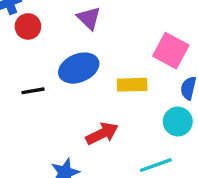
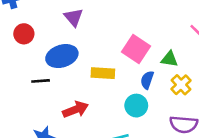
red circle: (28, 26) -> (24, 34), moved
black line: (33, 91) -> (41, 81), moved

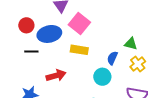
red circle: (24, 34) -> (26, 25), moved
pink square: (136, 49) -> (79, 23), moved

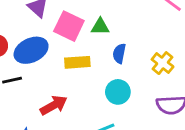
green triangle: (131, 44) -> (100, 27), moved
blue semicircle: (112, 58) -> (119, 54), moved

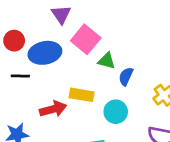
green triangle: (100, 27) -> (107, 61), moved
yellow rectangle: (77, 62) -> (82, 95), moved

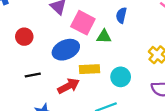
blue ellipse: (45, 53) -> (66, 50), moved
black line: (20, 76) -> (33, 75), moved
blue semicircle: (126, 76) -> (121, 15), moved

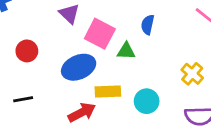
black line: (33, 75) -> (23, 99), moved

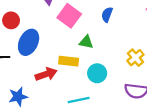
green triangle: (126, 51) -> (86, 42), moved
blue ellipse: (79, 67) -> (29, 42), moved, turned -50

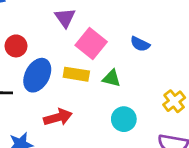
blue semicircle: (107, 15) -> (140, 44), turned -88
yellow rectangle: (69, 61) -> (76, 74), moved

